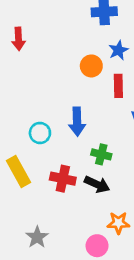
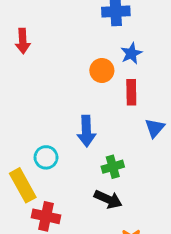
cyan circle: (40, 133) -> (46, 157), moved
green cross: (101, 154) -> (113, 167), turned -30
red cross: (63, 179) -> (46, 216), moved

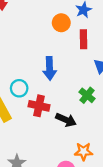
green cross: (113, 167) -> (87, 95), moved, turned -35
red cross: (46, 216) -> (39, 106), moved

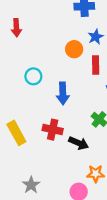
cyan circle: (19, 88) -> (33, 76), moved

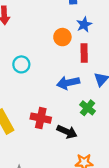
blue arrow: (63, 93) -> (68, 83), moved, turned 80

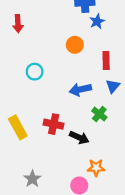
blue star: (84, 25) -> (97, 21), moved
red rectangle: (84, 53) -> (106, 60), moved

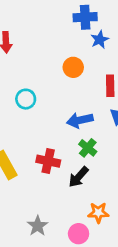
green cross: (99, 114) -> (88, 148), moved
black arrow: (79, 137) -> (79, 177), turned 108
gray star: (32, 179) -> (38, 226), moved

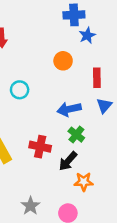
orange star: (98, 213) -> (84, 182), moved

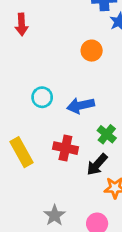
cyan circle: (20, 90) -> (42, 97), moved
blue arrow: (69, 109) -> (81, 105), moved

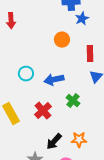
red cross: (65, 148) -> (43, 111), turned 36
black arrow: (97, 165) -> (54, 142), moved

